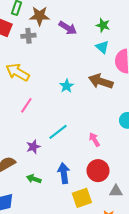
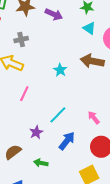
gray cross: (28, 36) -> (21, 39), moved
blue arrow: (64, 173) -> (67, 141), moved, turned 54

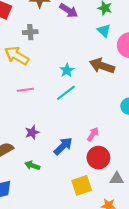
pink line: (24, 94) -> (25, 90), turned 49
cyan line: (58, 115) -> (66, 93), moved
pink arrow: (94, 118) -> (93, 134), moved, turned 64

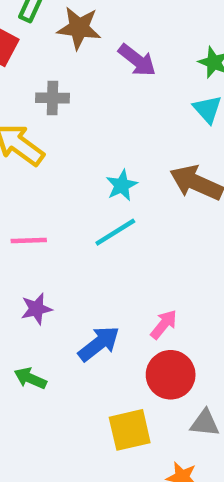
pink line: (25, 90) -> (29, 240), moved

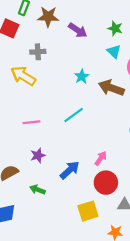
cyan star: (122, 185) -> (82, 77), moved

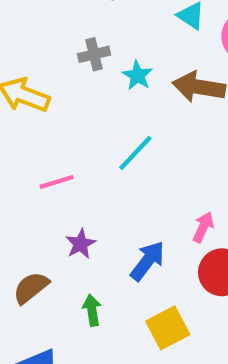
gray cross: (38, 52) -> (94, 54), moved
green arrow: (37, 190) -> (92, 310), turned 72
yellow square: (88, 211) -> (168, 328), moved

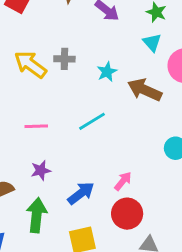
gray cross: (94, 54) -> (64, 59), moved
green arrow: (92, 310) -> (37, 215), size x1.6

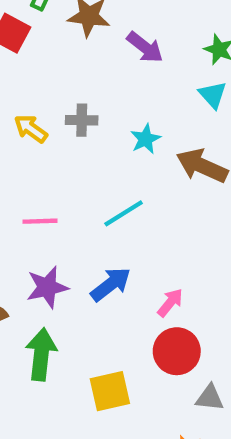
yellow arrow: (30, 64) -> (31, 129), size x0.7
purple star: (41, 170) -> (47, 287), size x1.4
blue arrow: (81, 193) -> (111, 284), moved

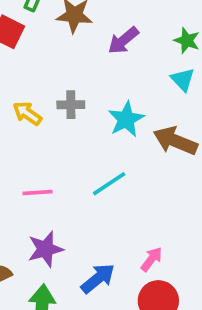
purple arrow: (145, 47) -> (123, 40), turned 104
cyan star: (145, 139) -> (126, 119), size x1.4
blue arrow: (111, 284) -> (98, 278), moved

